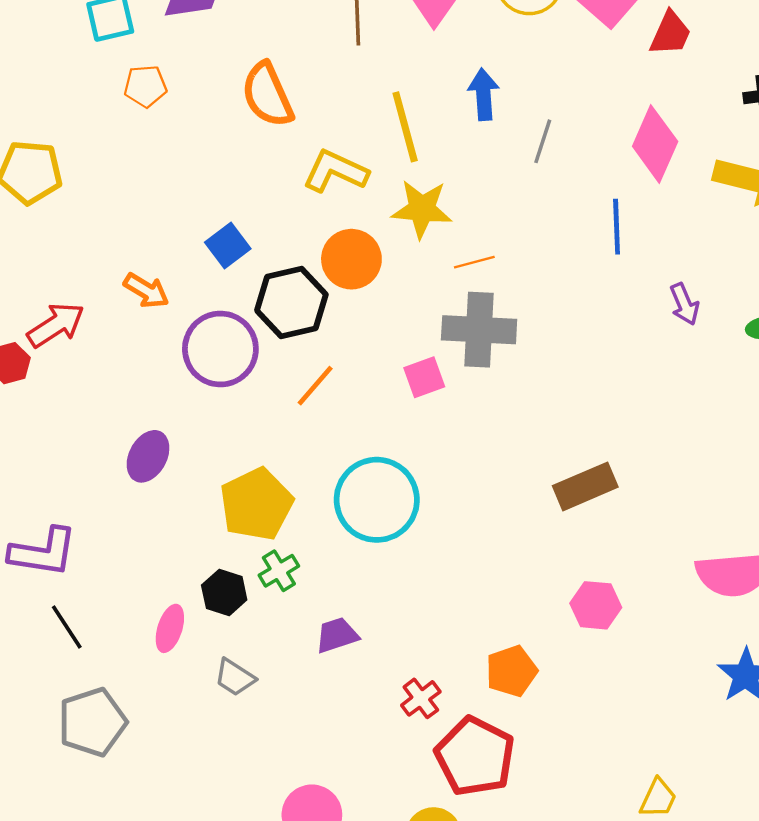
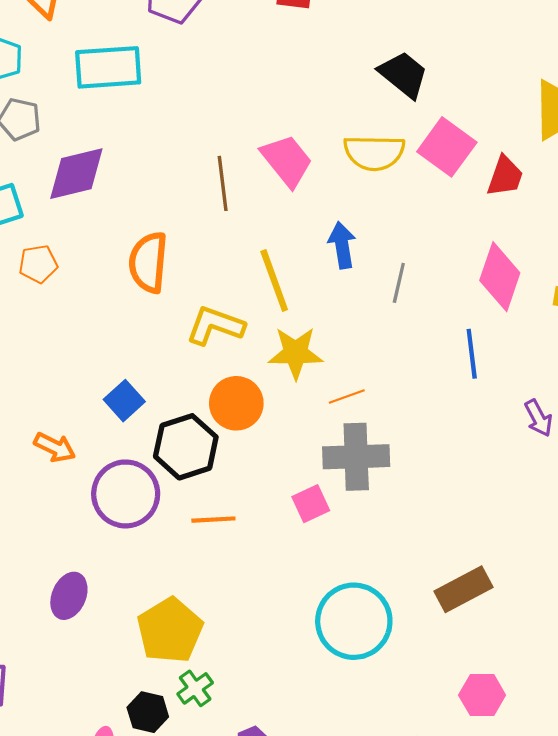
orange semicircle: (267, 95) -> (148, 262), turned 34
orange line: (315, 386) -> (213, 520), turned 51
cyan circle: (377, 500) -> (354, 621), moved

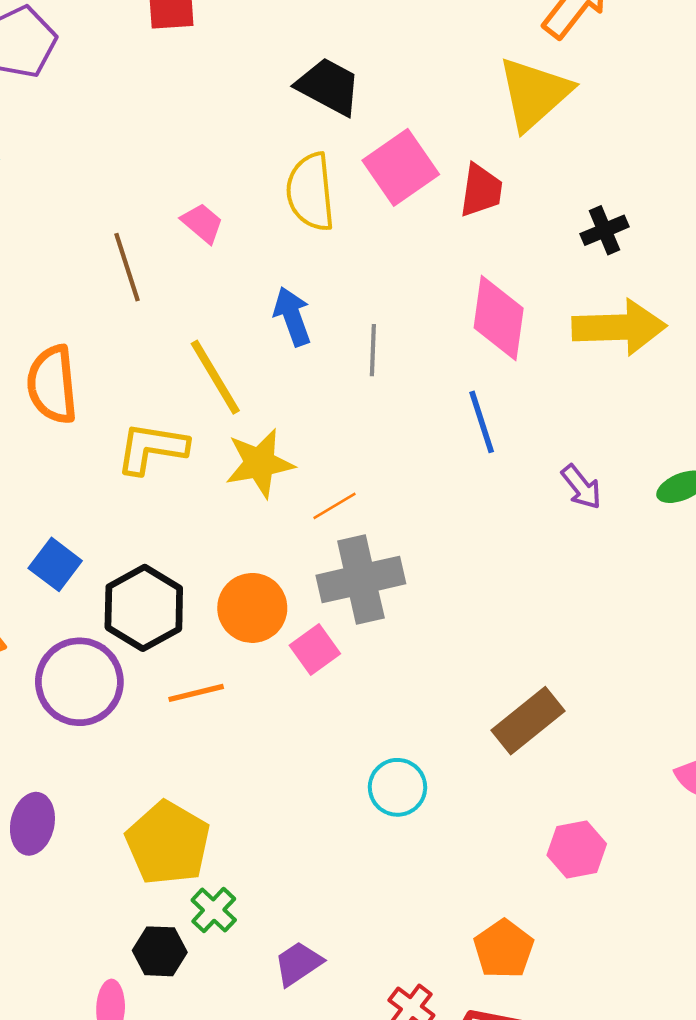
pink square: (447, 147) -> (401, 167), turned 30
yellow semicircle: (374, 153) -> (311, 192), turned 94
pink trapezoid: (287, 161) -> (202, 223), size x0.6
orange circle: (236, 403) -> (252, 608), moved
cyan circle: (354, 621) -> (397, 787), size x0.6

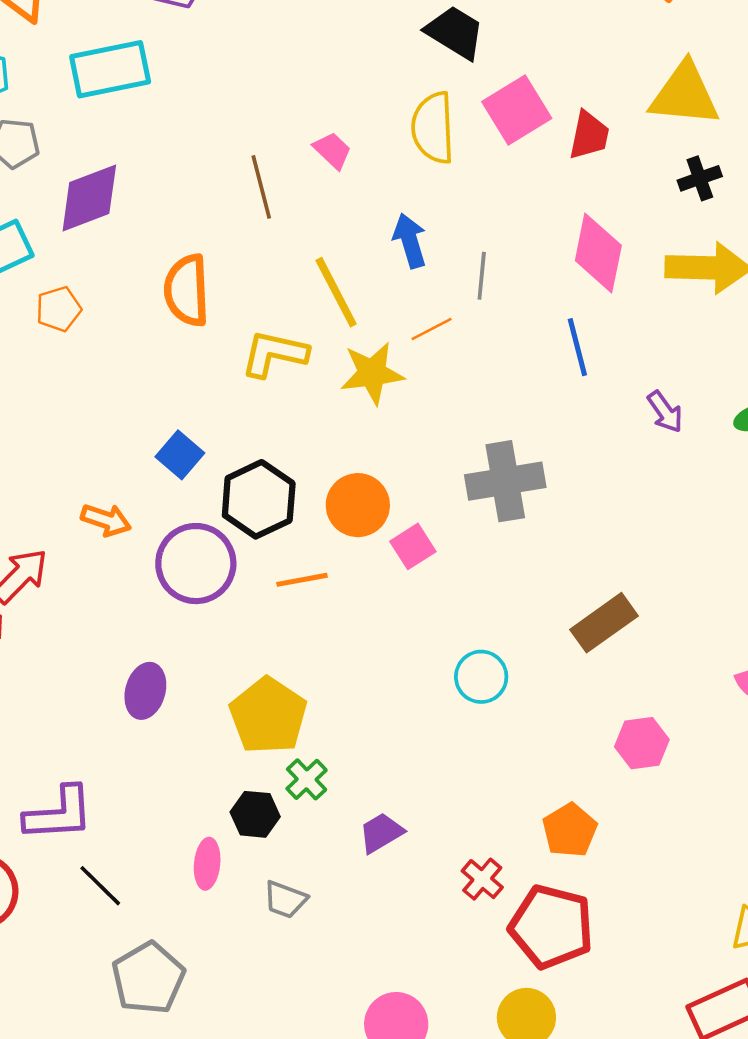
yellow triangle: (534, 94) -> (685, 94), moved, turned 44
orange line: (335, 506) -> (432, 329), moved
gray cross: (361, 579) -> (505, 481), moved

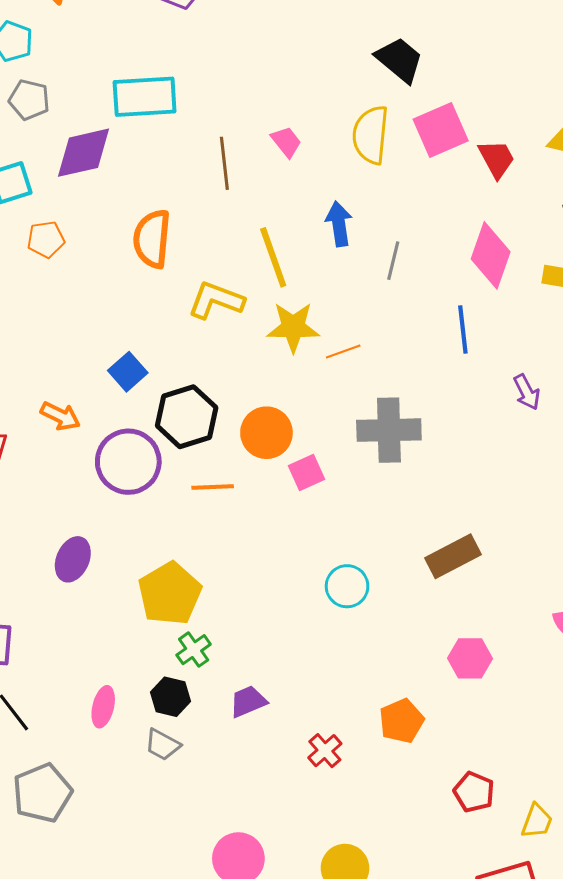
cyan rectangle: (110, 69) -> (145, 97), moved
red trapezoid: (589, 135) -> (497, 159), turned -48
orange line: (432, 329) -> (343, 352), moved
black hexagon: (255, 814) -> (171, 697), moved
red pentagon: (551, 927) -> (474, 792), moved, size x0.6

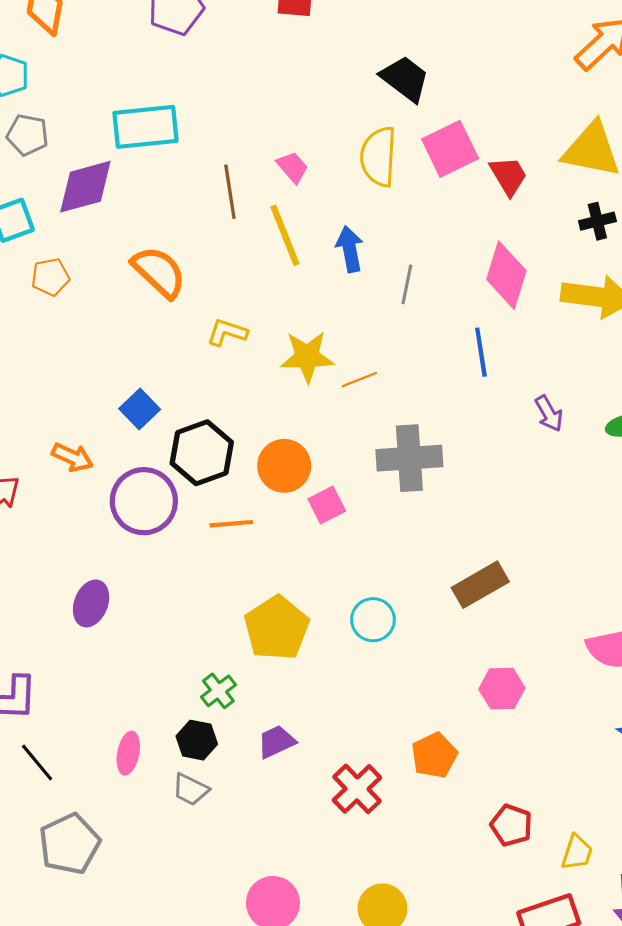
orange semicircle: (152, 239) -> (159, 272), turned 130
yellow line: (273, 257) -> (285, 235), moved
yellow L-shape: (216, 300) -> (227, 332), size x0.7
yellow pentagon: (170, 594) -> (277, 628), moved
red cross: (325, 751) -> (357, 789), size x1.4

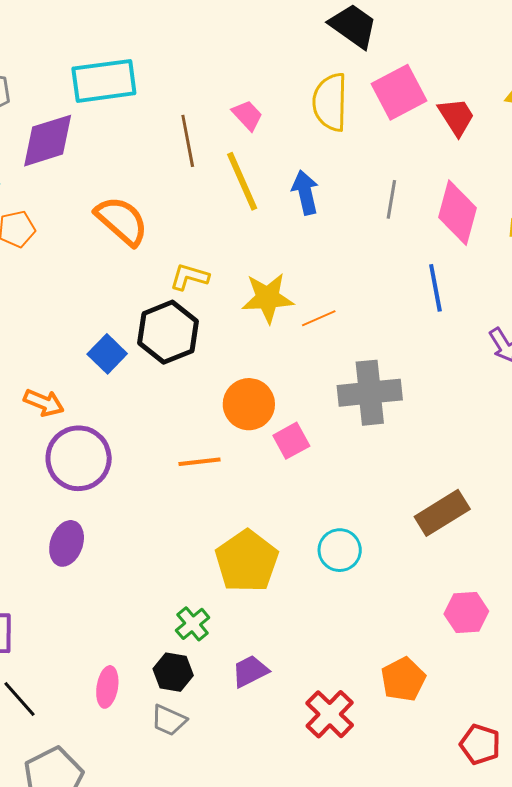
gray line: (407, 284) -> (391, 199), moved
black hexagon: (202, 453) -> (168, 332), moved
purple circle: (144, 501) -> (79, 458), moved

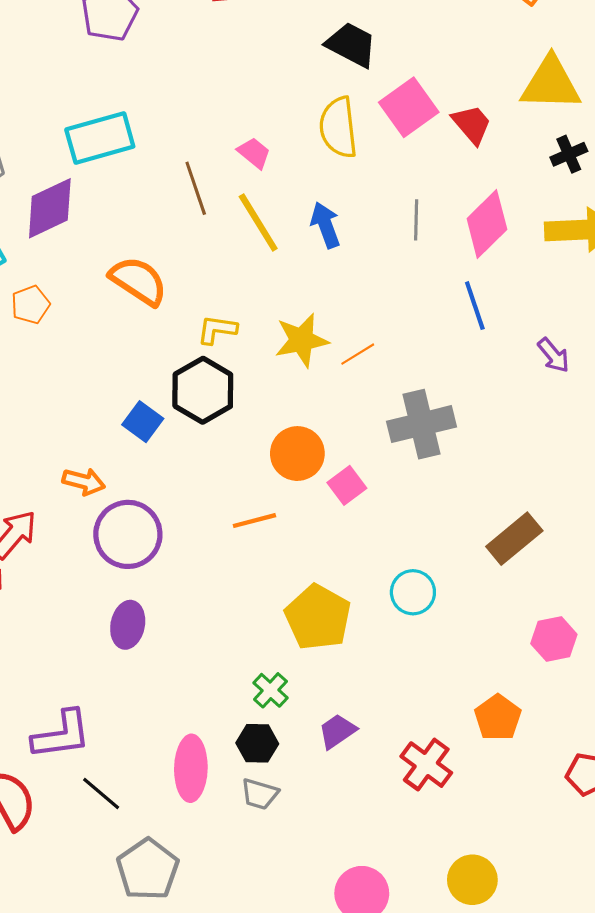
pink diamond: (458, 213) -> (487, 224), turned 38
pink ellipse: (107, 687) -> (191, 768), size x1.5

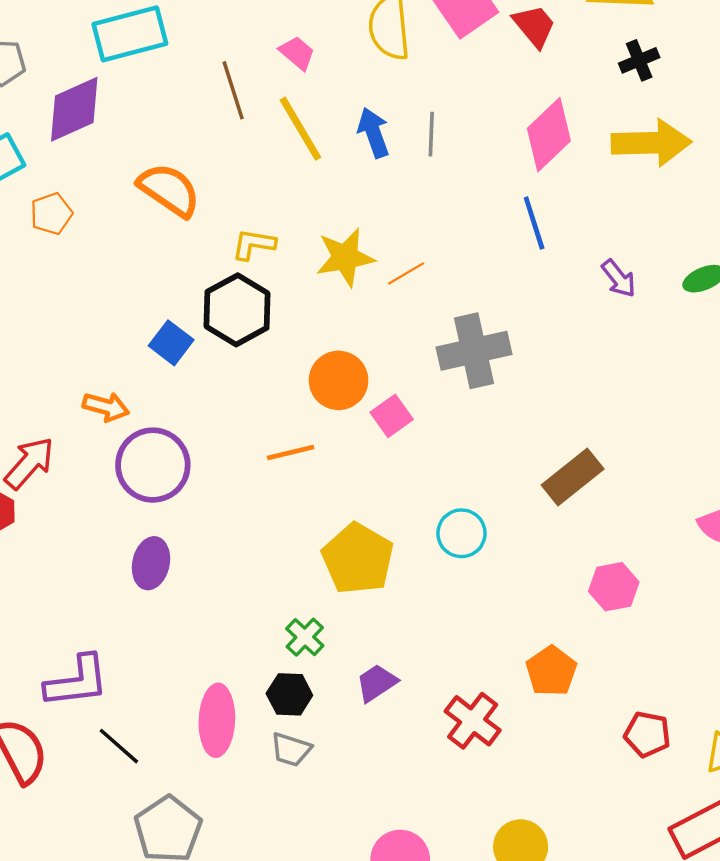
gray line: (416, 220) -> (431, 134), moved

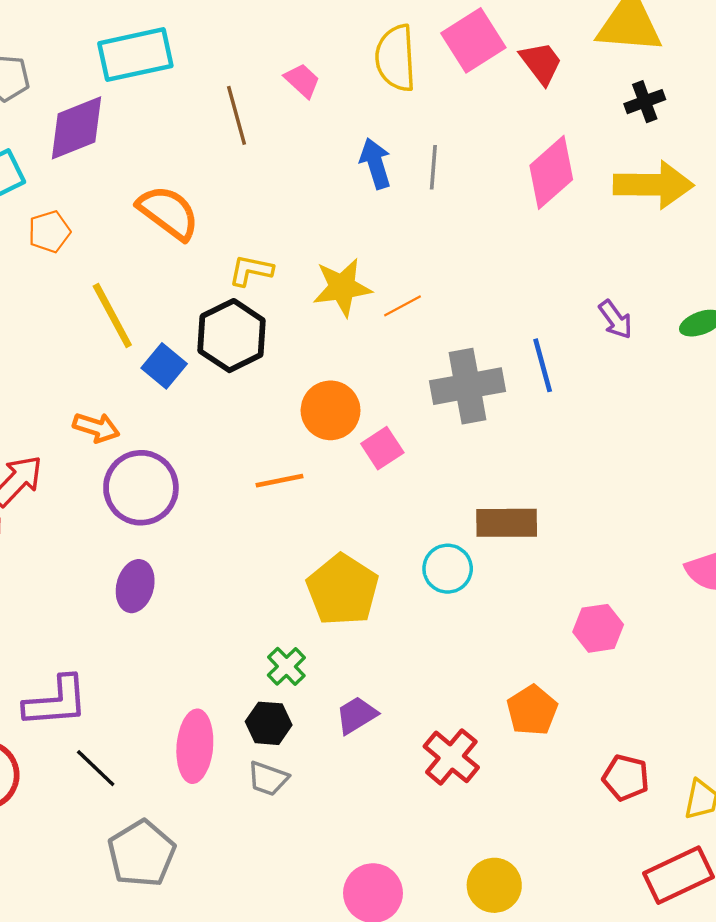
yellow line: (300, 129) -> (112, 316), moved
blue line: (534, 223) -> (543, 365), moved
brown rectangle: (573, 477) -> (507, 523), moved, turned 36

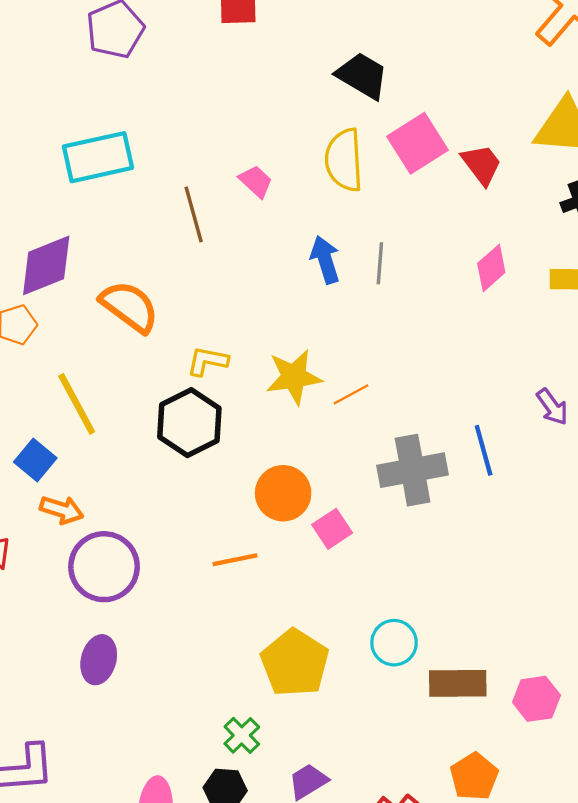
purple diamond: (77, 128) -> (46, 265), moved
pink diamond: (551, 172) -> (491, 268), size x0.7
blue square: (164, 366) -> (35, 460), moved
brown rectangle: (507, 523) -> (458, 683), moved

